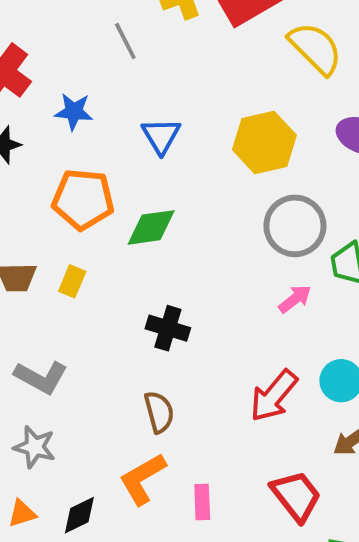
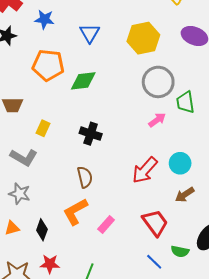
yellow rectangle: (72, 281) -> (43, 128), moved
pink rectangle: (202, 502) -> (106, 225), turned 42
black diamond: (79, 515) -> (42, 230), turned -45

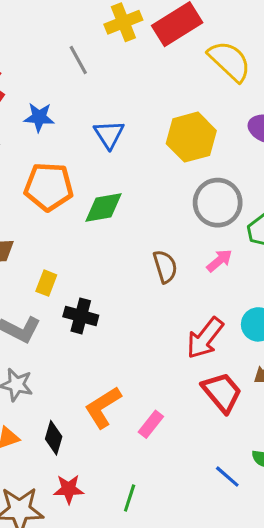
black cross: (91, 134) -> (81, 316), moved
brown semicircle: (85, 177) -> (165, 267), moved
red trapezoid: (155, 223) -> (222, 392), moved

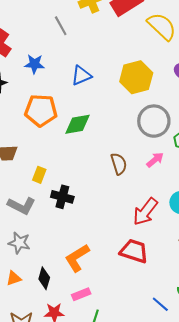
blue triangle: (109, 134) -> (81, 75), turned 40
red trapezoid: (222, 392) -> (134, 251), moved, turned -32
pink rectangle: (151, 424) -> (81, 294), moved, turned 30

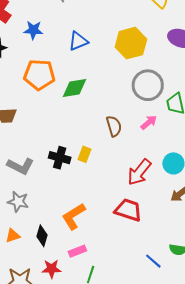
yellow rectangle: (39, 175) -> (84, 154), moved

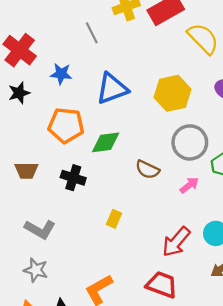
blue triangle: (78, 41) -> (112, 89), size x1.4
brown semicircle: (114, 126) -> (147, 170), moved, turned 130
black cross: (60, 158) -> (73, 178), moved

